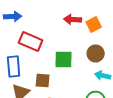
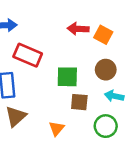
orange square: (94, 24) -> (103, 35), turned -35
brown square: (43, 80) -> (79, 102), moved

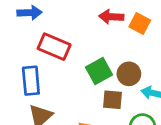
brown circle: (106, 70) -> (129, 74), moved
green square: (67, 77) -> (99, 71), turned -30

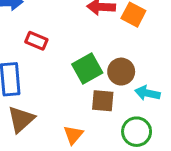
red rectangle: (54, 47) -> (36, 41), size x0.6

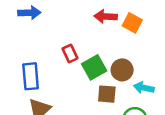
red rectangle: (36, 41) -> (70, 53), moved, turned 42

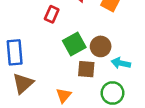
red rectangle: (70, 53) -> (52, 14), moved, turned 49

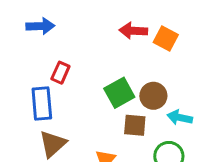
red rectangle: (52, 14) -> (60, 73), moved

